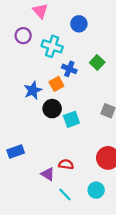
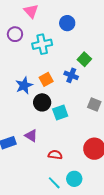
cyan cross: (52, 46) -> (42, 44), turned -30
blue cross: (69, 69) -> (71, 75), moved
purple triangle: (48, 174) -> (31, 136), moved
cyan circle: (96, 190) -> (74, 179), moved

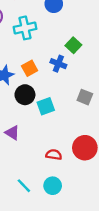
red semicircle: (55, 155) -> (54, 155), moved
cyan circle: (74, 179) -> (53, 186), moved
cyan line: (54, 183) -> (24, 186), moved

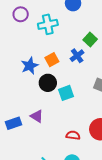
blue cross: (58, 64) -> (77, 56), turned 32

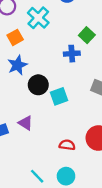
cyan cross: (48, 24) -> (38, 18), turned -36
blue cross: (77, 56) -> (72, 54), turned 32
orange square: (52, 60) -> (15, 37), moved

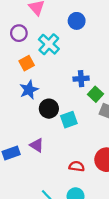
green square: (87, 35) -> (95, 94), moved

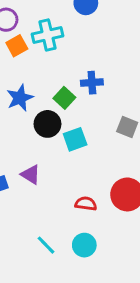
cyan cross: (49, 44) -> (47, 35), turned 35
orange square: (27, 63) -> (17, 46), moved
green square: (95, 94) -> (64, 98), moved

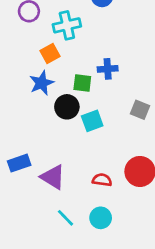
orange square: (17, 46) -> (50, 53), moved
green square: (64, 98) -> (82, 83), turned -36
purple triangle: (31, 175) -> (53, 177), moved, size x1.4

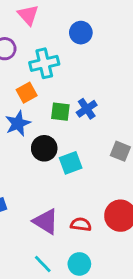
blue cross: (108, 69) -> (87, 109), turned -30
green square: (82, 83) -> (60, 112), moved
purple triangle: (53, 177) -> (46, 221), moved

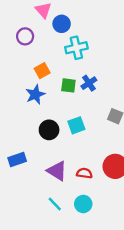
blue circle: (81, 33) -> (62, 24), moved
cyan cross: (44, 63) -> (76, 48), moved
black circle: (44, 148) -> (49, 130), moved

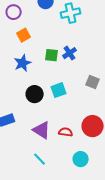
cyan cross: (76, 48) -> (71, 13), moved
orange square: (42, 71) -> (24, 35), moved
cyan circle: (83, 204) -> (81, 159), moved

